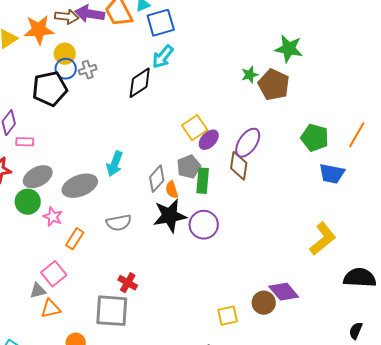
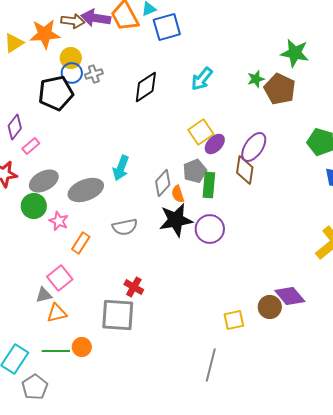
cyan arrow: (163, 57) -> (202, 79), moved
pink rectangle: (25, 142) -> (31, 146), turned -42

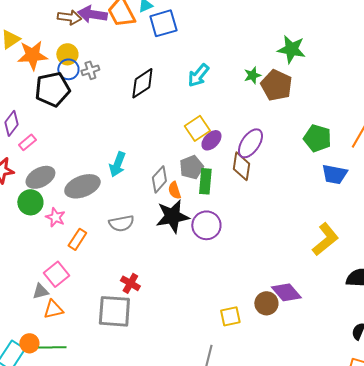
orange star: (45, 34) -> (32, 55), moved
orange circle: (82, 347) -> (29, 343), moved

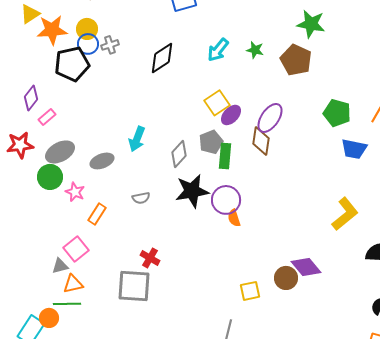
green star: (252, 75) -> (255, 50), moved, turned 30
gray ellipse: (82, 186) -> (102, 161), size x0.7
orange semicircle: (174, 190) -> (234, 218), moved
gray semicircle: (121, 223) -> (141, 198), size x0.7
green line: (52, 347) -> (67, 304), moved

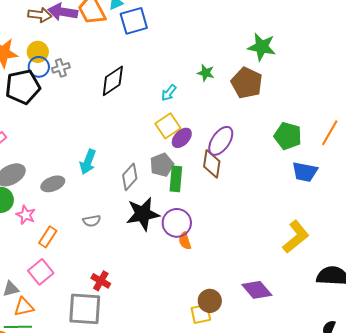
cyan arrow: (218, 50) -> (169, 93), moved, size x0.7
pink square: (76, 249) -> (41, 272), moved
brown circle: (286, 278) -> (210, 301), moved

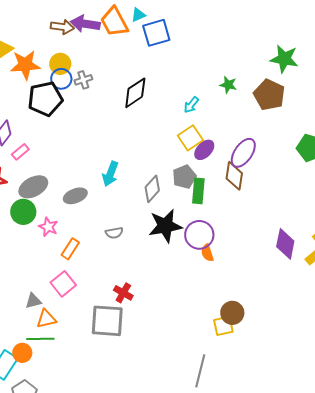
purple diamond: (257, 290) -> (285, 244), moved, turned 52

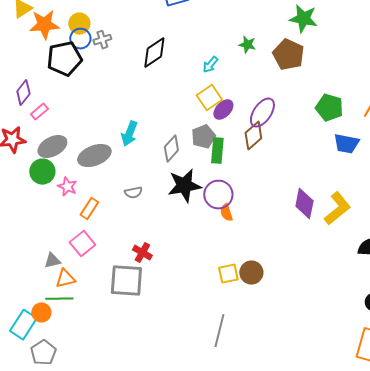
brown diamond: (234, 176) -> (253, 136), turned 40
gray ellipse: (75, 196) -> (94, 156), size x1.4
yellow square: (223, 326) -> (228, 274), moved

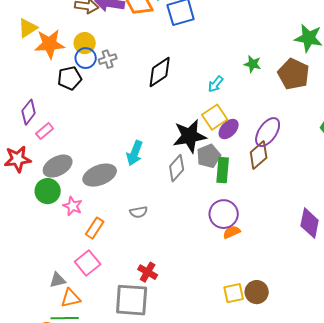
black pentagon: (64, 59) -> (70, 78), size x0.7
black star: (184, 186) -> (190, 136), moved
orange semicircle: (226, 213) -> (232, 232), turned 84

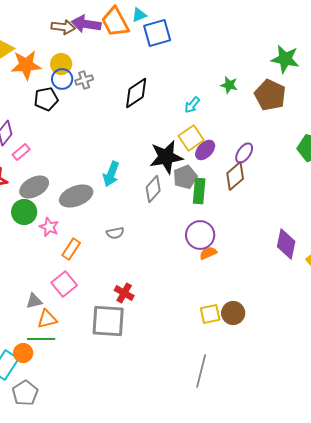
purple ellipse: (268, 132) -> (244, 153), size x0.7

